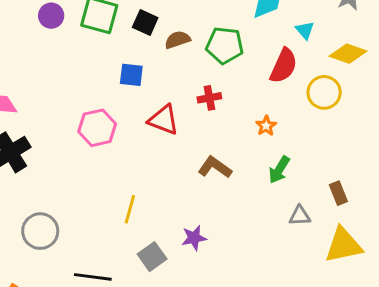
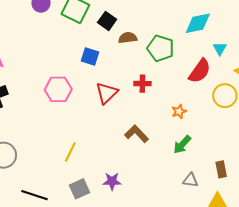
red triangle: (163, 120) -> (107, 93), turned 45

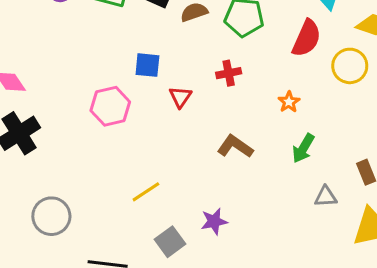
blue square: (90, 56) -> (147, 65), moved
red triangle: (107, 93) -> (180, 97), size x0.7
yellow line: (70, 152) -> (146, 192), turned 42

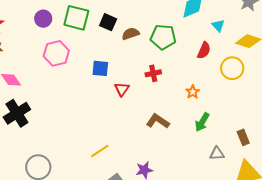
red semicircle: (307, 38) -> (204, 50), size x0.7
pink hexagon: (110, 106) -> (56, 53), moved

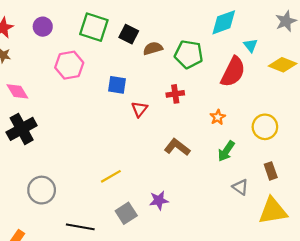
purple circle: (43, 19) -> (43, 27), moved
red semicircle: (204, 50) -> (233, 72), size x1.6
yellow circle: (232, 68) -> (265, 127), moved
gray triangle: (217, 154) -> (240, 187), turned 35

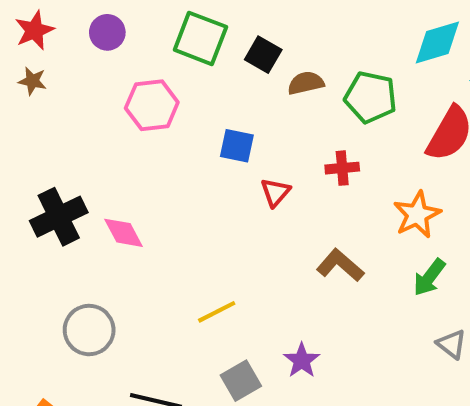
pink diamond: (17, 91) -> (124, 233), moved
orange star: (218, 117) -> (417, 215), size x1.6
purple star: (159, 200) -> (302, 360), turned -30

